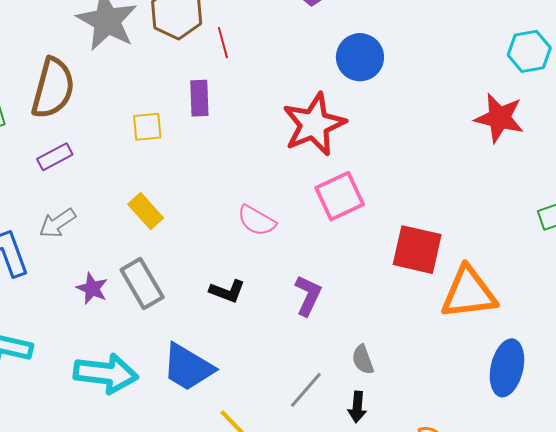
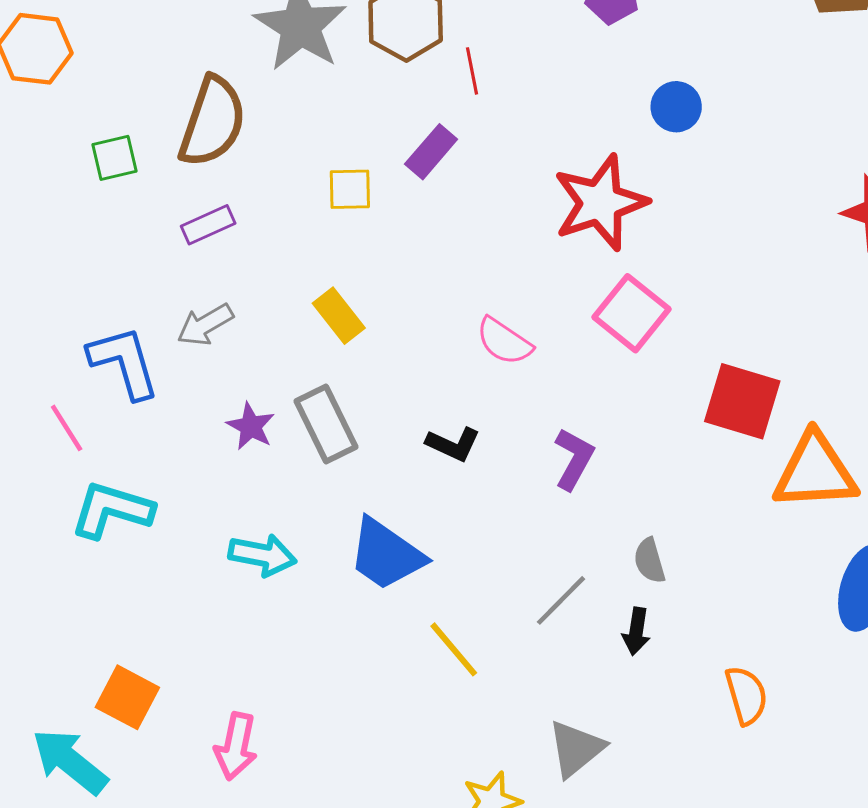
blue circle: (360, 57) -> (676, 107), size x0.7
purple rectangle: (199, 98) -> (431, 152), turned 39
pink square: (340, 196) -> (631, 313), turned -30
cyan arrow: (106, 373) -> (262, 555), size x0.7

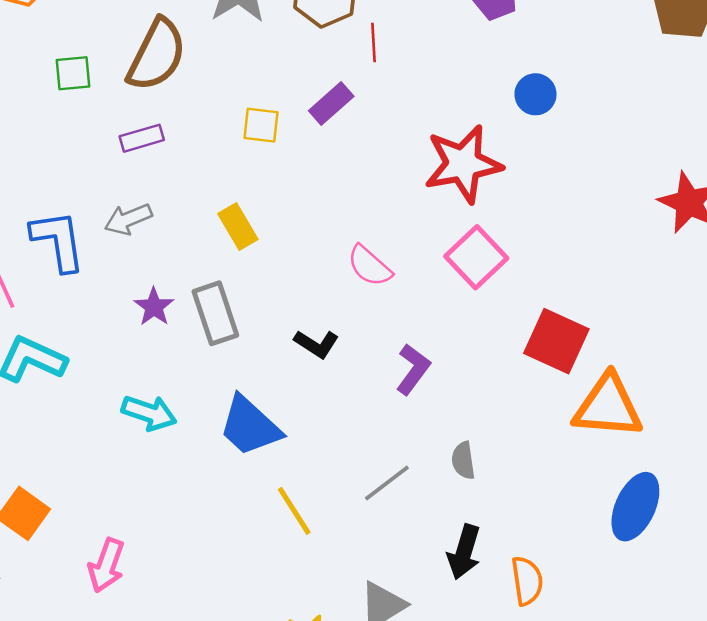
black arrow: (636, 631) -> (464, 552), moved, size x1.4

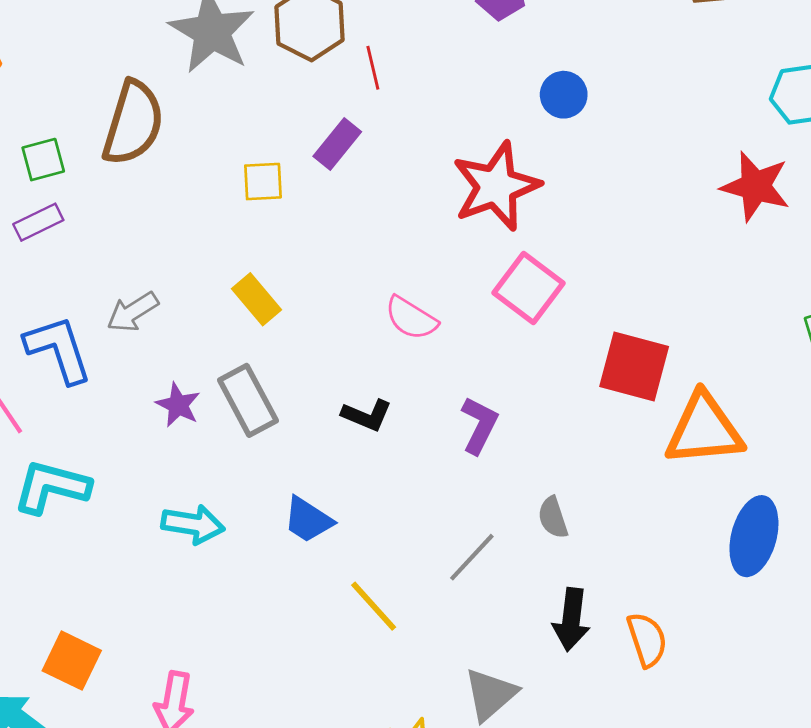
purple rectangle: (142, 138) -> (38, 222), moved
blue trapezoid: (250, 426) -> (308, 520), size x0.7

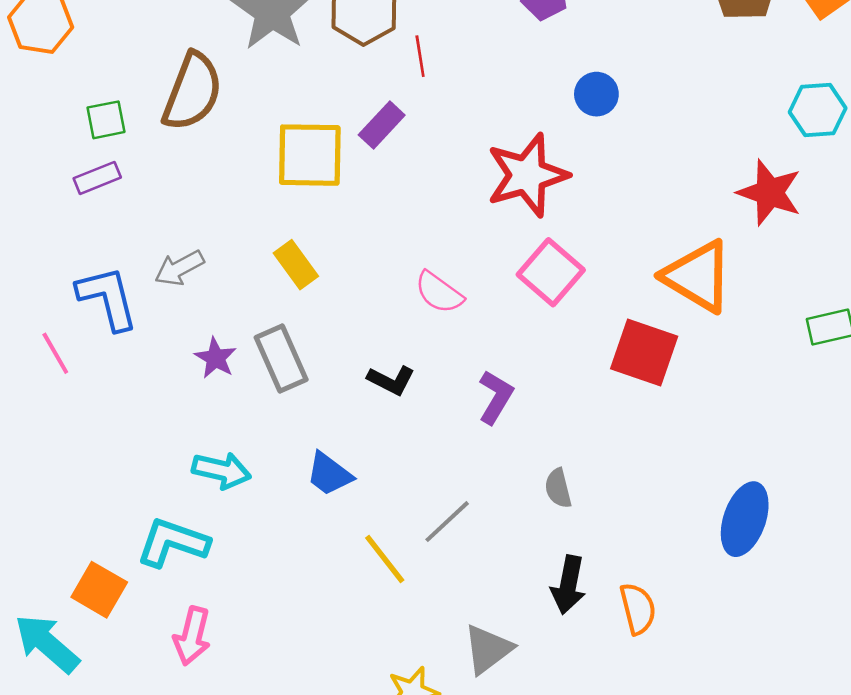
yellow square: (263, 181) -> (310, 155), size x1.8
orange triangle: (704, 430) -> (698, 276), moved, turned 32
cyan L-shape: (52, 487) -> (173, 543), moved
gray line: (472, 557) -> (447, 522), moved

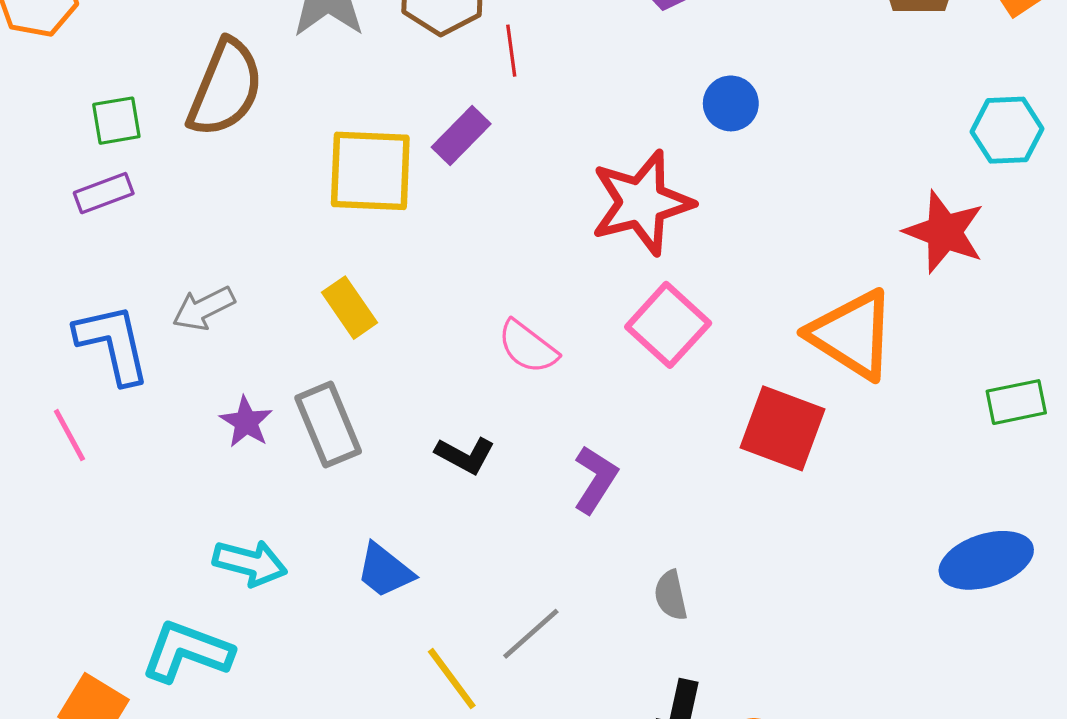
pink line: (55, 353) -> (69, 435), moved
blue ellipse: (745, 519) -> (986, 560), moved, turned 52

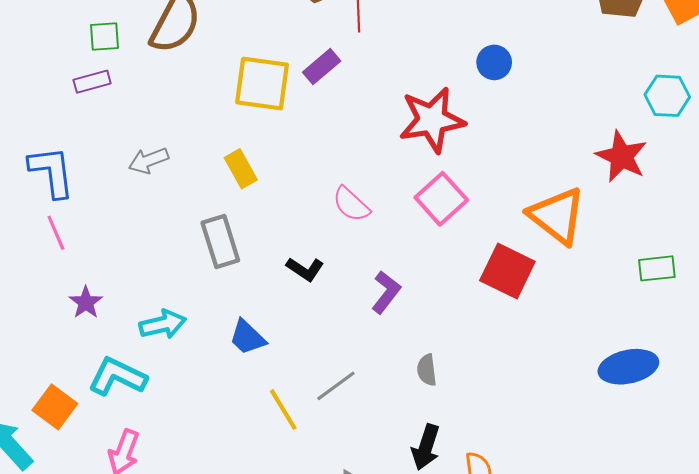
blue L-shape: (113, 344) -> (52, 172), moved
purple star: (246, 422) -> (86, 302), moved
cyan arrow: (250, 563) -> (163, 324), turned -33

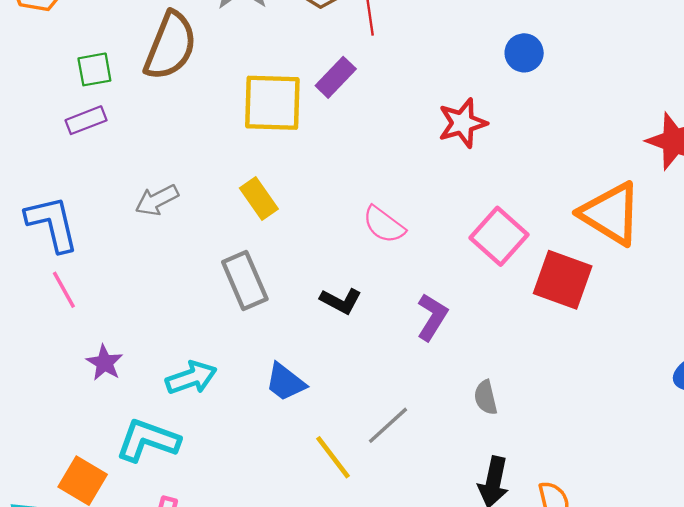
red star: (432, 120) -> (463, 123), size x0.7
pink square: (441, 199) -> (499, 236), moved

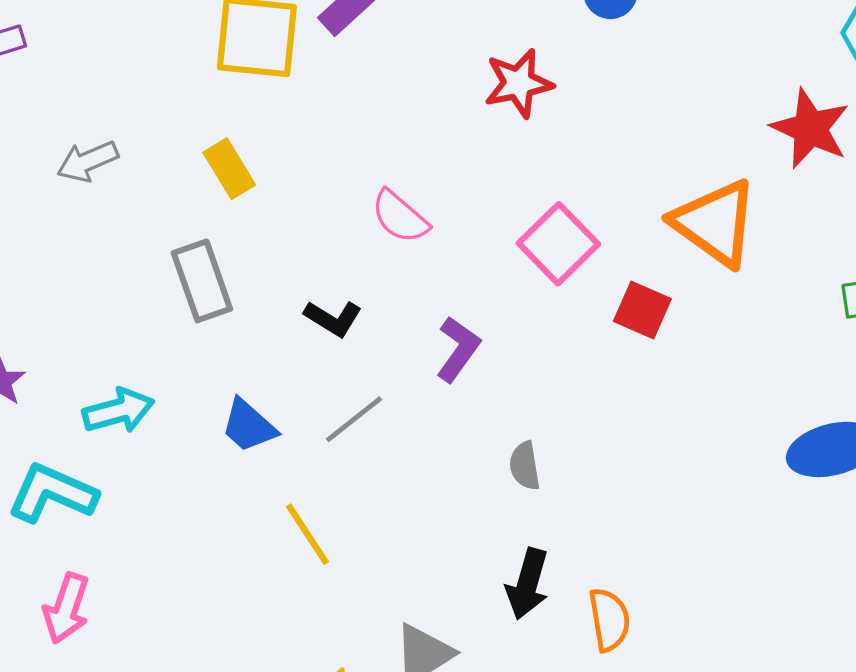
red square: (563, 280) -> (642, 310), size x0.7
gray line: (388, 425) -> (354, 419), moved

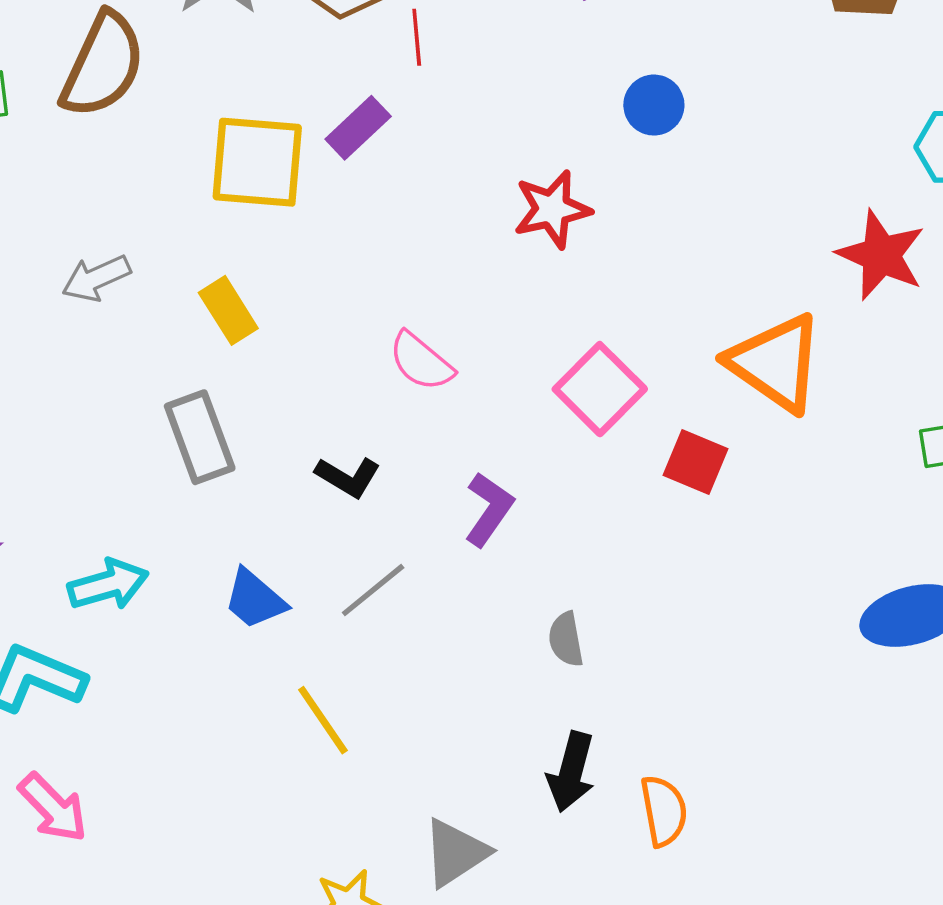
gray arrow: (88, 161) -> (96, 278), moved
pink arrow: (66, 608) -> (53, 808), turned -62

